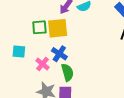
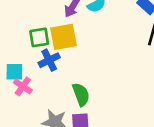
blue cross: (59, 54) -> (49, 60), moved, turned 35
pink cross: (43, 64) -> (23, 86), moved

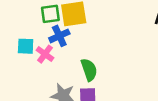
pink cross: (23, 86) -> (45, 54), moved

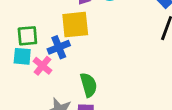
green square: (50, 14) -> (27, 36), moved

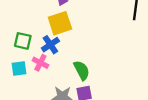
green square: (27, 36) -> (23, 41), turned 30
cyan square: (22, 56) -> (19, 69), moved

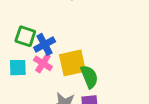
yellow square: (60, 23) -> (72, 63), moved
blue cross: (50, 45) -> (45, 44), moved

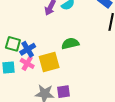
green semicircle: (89, 77) -> (70, 44), moved, turned -78

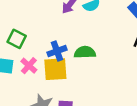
blue cross: (28, 49) -> (57, 51), moved

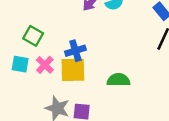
green semicircle: (85, 52) -> (119, 80), moved

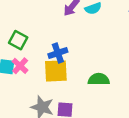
pink cross: (45, 65) -> (20, 66), moved

